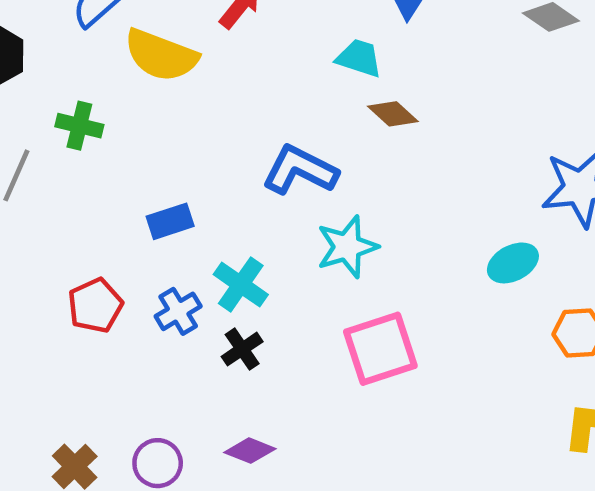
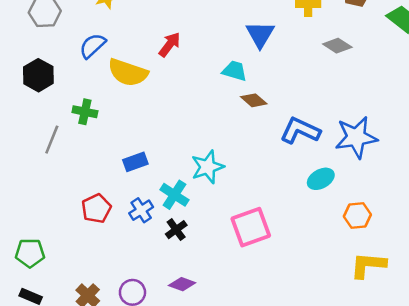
blue L-shape: (300, 170) -> (300, 131), moved
cyan star: (347, 247) -> (208, 167), moved

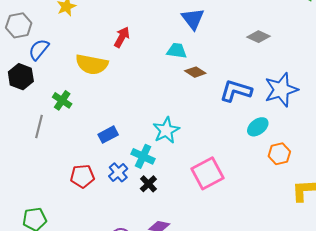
blue semicircle: (93, 46) -> (39, 49), moved
gray diamond: (337, 46) -> (259, 37), moved
green cross: (85, 112) -> (62, 100), turned 30
red pentagon: (96, 208) -> (82, 176), turned 30
orange hexagon: (357, 216) -> (279, 154), moved

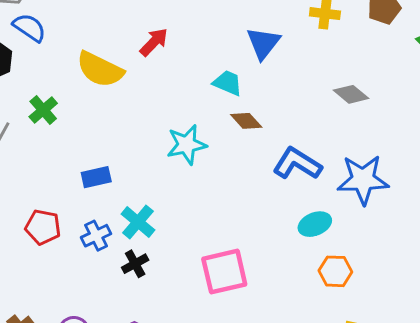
blue semicircle: (39, 49) -> (29, 27), turned 70
cyan star: (166, 130) -> (187, 145), moved

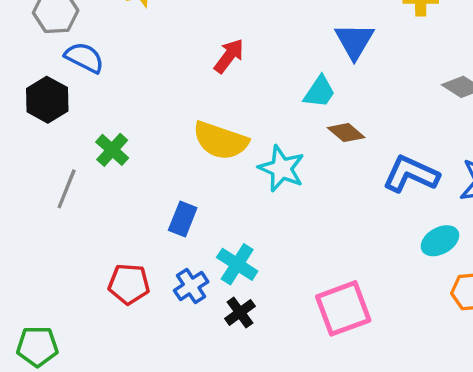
yellow semicircle: (100, 69) -> (221, 141), moved
cyan trapezoid: (228, 83) -> (319, 92), turned 108
cyan star: (187, 145) -> (281, 168), turned -30
blue rectangle: (96, 177) -> (183, 219), turned -48

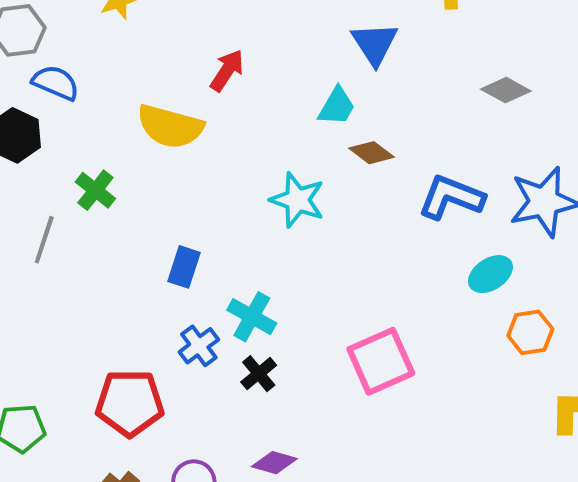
yellow semicircle: (221, 141) -> (170, 126), moved
red pentagon: (129, 284) -> (130, 403), moved, size x1.4

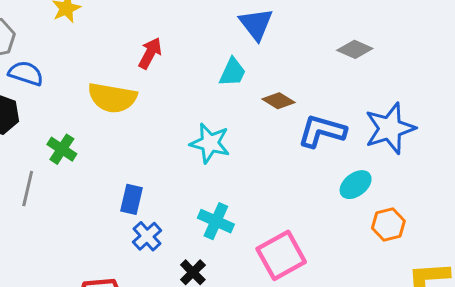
brown diamond: (371, 153) -> (279, 101), moved
cyan cross: (252, 317) -> (216, 221), moved
blue cross: (199, 346) -> (147, 236), moved

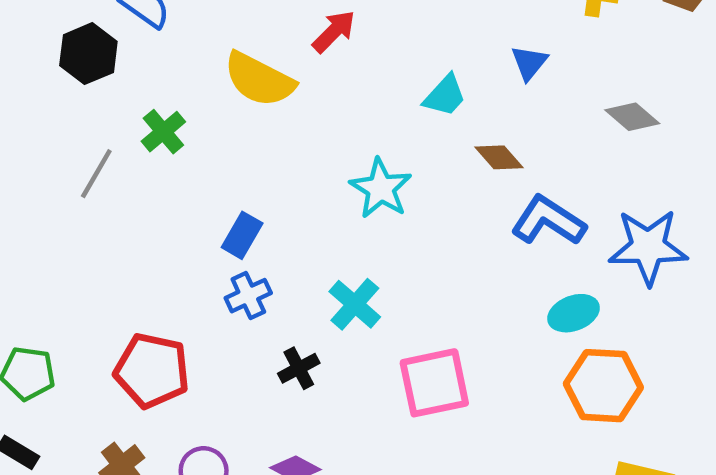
blue triangle: (256, 24) -> (529, 63), moved, size x0.7
orange hexagon: (388, 225) -> (603, 386), size x1.5

